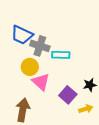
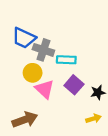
purple square: (68, 95) -> (74, 85), moved
brown arrow: (23, 110) -> (25, 120), turned 60

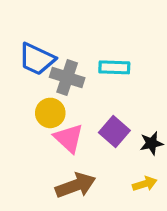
cyan rectangle: (66, 60) -> (114, 67), moved
brown arrow: (25, 120) -> (76, 185), moved

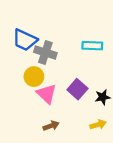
cyan rectangle: (114, 67) -> (92, 46), moved
brown arrow: (76, 185) -> (51, 126), size x0.6

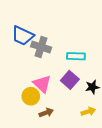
cyan rectangle: (92, 46) -> (76, 56), moved
yellow circle: (34, 77) -> (31, 96), moved

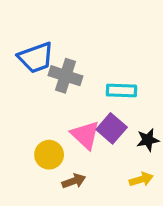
blue trapezoid: (23, 36) -> (36, 58), turned -45
pink triangle: (42, 84) -> (85, 135), moved

